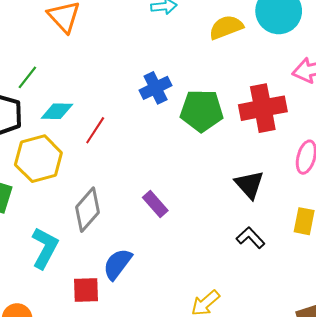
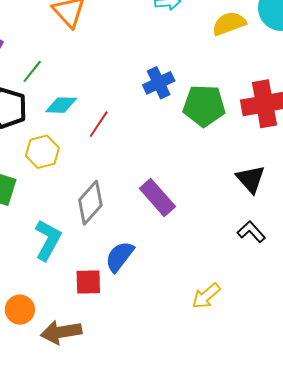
yellow hexagon: (38, 159) -> (42, 152), size x0.7
purple rectangle: (155, 204) -> (157, 198), size x1.4

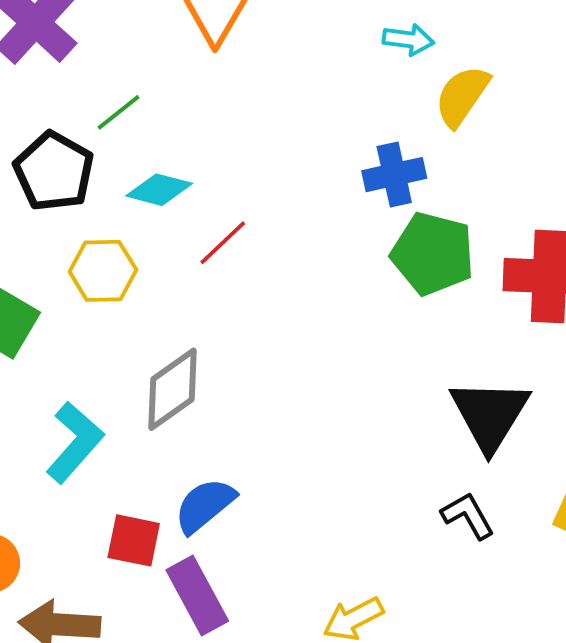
yellow semicircle: (229, 24) -> (462, 96), moved, turned -48
blue cross: (159, 83) -> (394, 175), moved
black triangle: (251, 179) -> (490, 415), size x1.4
purple rectangle: (157, 198) -> (197, 596), moved

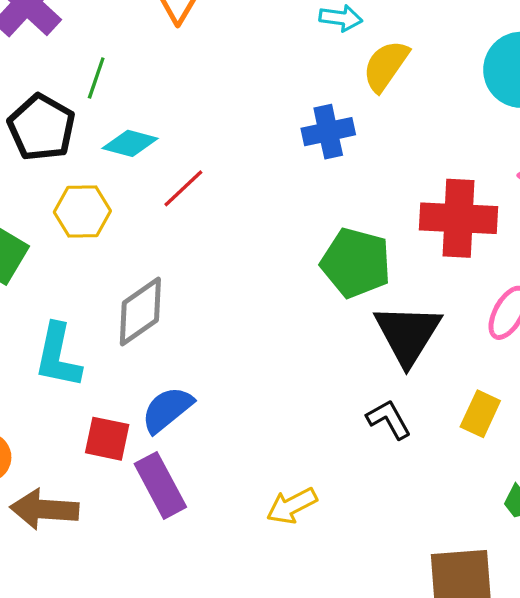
green line: (119, 112) -> (96, 78), turned -33
green pentagon: (433, 254) -> (356, 263), moved
cyan L-shape: (75, 442) -> (58, 356), turned 150

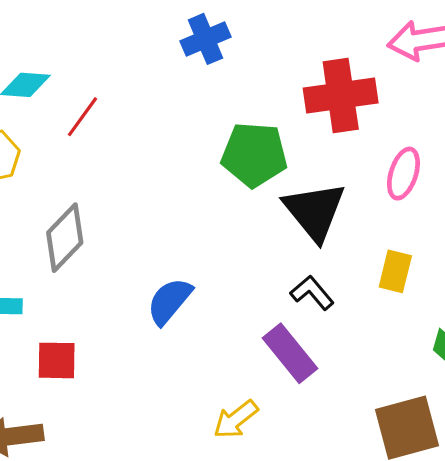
blue semicircle: (167, 410) -> (169, 301), moved
purple rectangle: (160, 485) -> (290, 353), moved
yellow arrow: (292, 506) -> (236, 419), moved

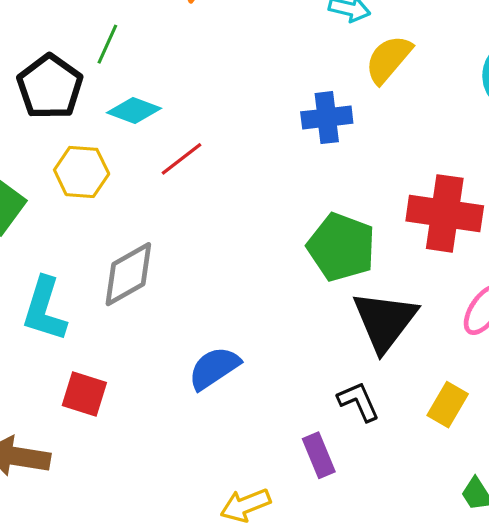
purple rectangle: (290, 353) -> (319, 455), size x0.7

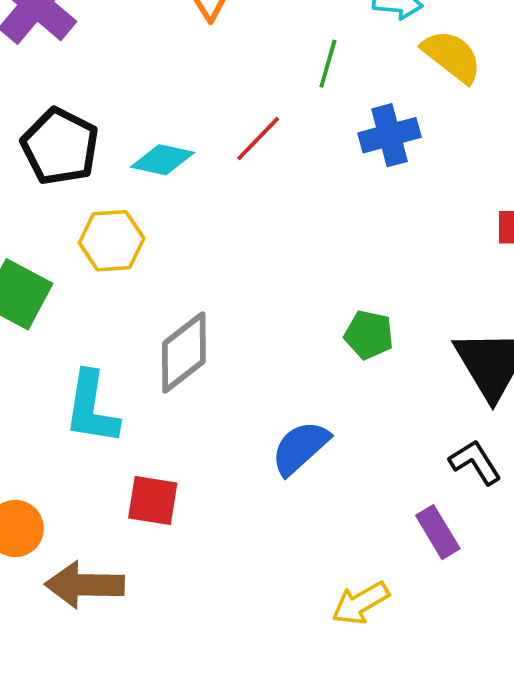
green line: (107, 44) -> (328, 64), moved
yellow semicircle: (388, 59) -> (452, 56), turned 96
red line: (181, 159) -> (258, 139), moved
green pentagon: (341, 247) -> (369, 335), moved, size x0.6

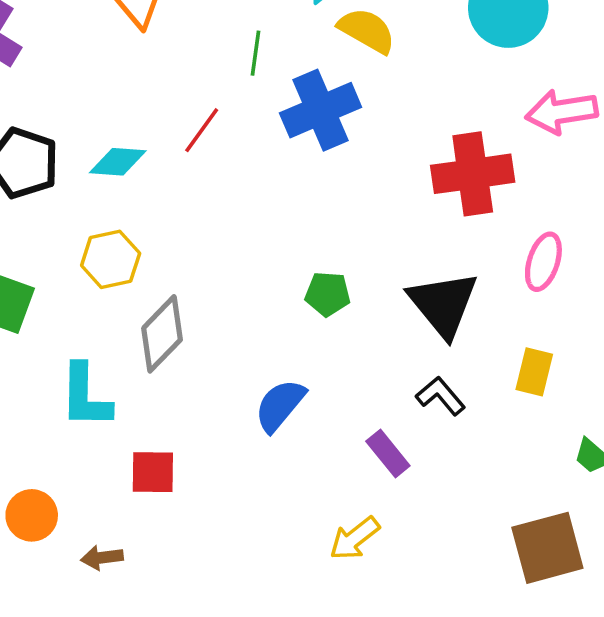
blue cross: (390, 135) -> (321, 110), size x1.4
yellow hexagon: (112, 241) -> (111, 259), moved
purple rectangle: (438, 532) -> (388, 453), moved
brown arrow: (85, 585) -> (102, 558), size x0.6

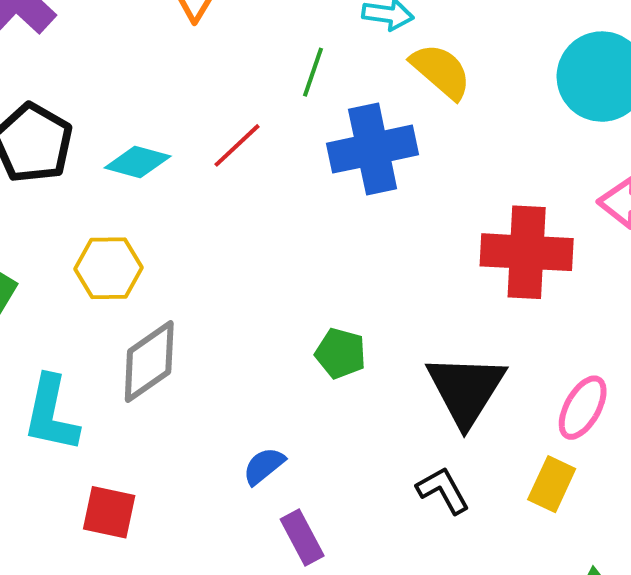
pink ellipse: (543, 262) -> (583, 408), moved
blue semicircle: (280, 405) -> (264, 466), size x0.7
purple rectangle: (388, 453) -> (302, 537), moved

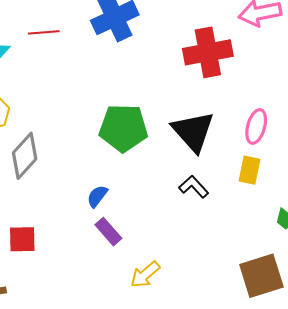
red line: (237, 145) -> (44, 32), turned 52
green pentagon: (341, 353) -> (123, 128), size x1.8
purple rectangle: (302, 537) -> (108, 232), moved

